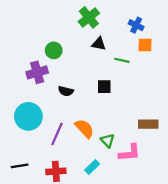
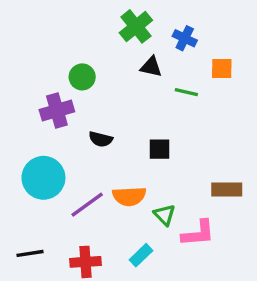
blue cross: (136, 25) -> (185, 38), moved
black square: (104, 87) -> (159, 149), moved
orange semicircle: (84, 128) -> (129, 196), turned 130
purple line: (57, 134) -> (87, 205), turned 30

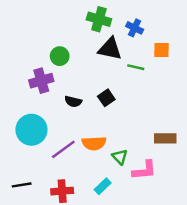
green cross: (136, 26) -> (99, 19), turned -35
black triangle: (151, 67) -> (110, 49), size x1.5
black square: (159, 149) -> (106, 98), moved, turned -35

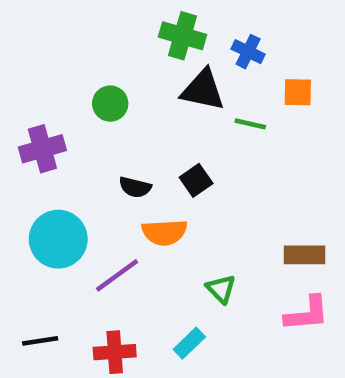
purple cross: (41, 81) -> (42, 149), moved
orange semicircle: (94, 143) -> (164, 232), moved
pink L-shape: (144, 170) -> (307, 314), moved

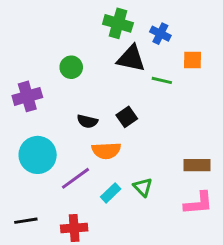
cyan rectangle: (189, 343) -> (111, 193), moved

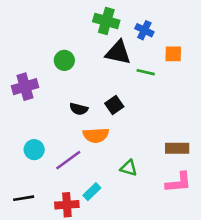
cyan circle: (38, 155) -> (34, 150), moved, size x0.6
green triangle: (143, 187) -> (129, 168), turned -30
cyan rectangle: (111, 193) -> (92, 192), moved

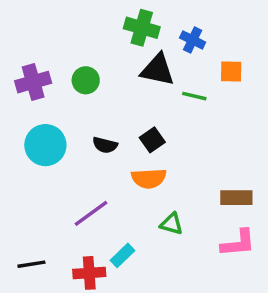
purple cross: (25, 87) -> (33, 82), moved
orange semicircle: (96, 135) -> (149, 178), moved
cyan circle: (34, 150) -> (45, 145), moved, size x1.5

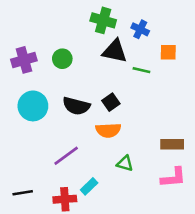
black semicircle: (105, 145) -> (76, 106), size x1.5

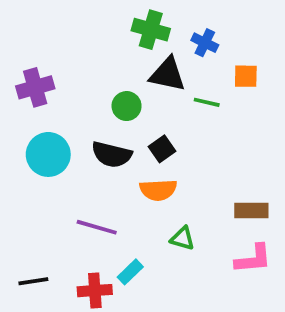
green circle: (62, 59) -> (127, 106), moved
purple line: (66, 156) -> (97, 227), turned 52

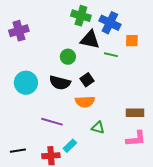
blue cross: (205, 43) -> (110, 23), size x1.5
purple cross: (35, 87) -> (19, 31), moved

